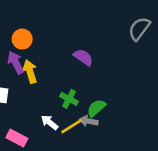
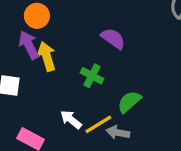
green cross: (69, 99) -> (92, 76), moved
gray arrow: (89, 121) -> (118, 132), moved

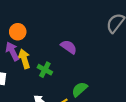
green cross: (92, 76) -> (45, 70), moved

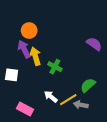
purple semicircle: (69, 47) -> (94, 44), moved

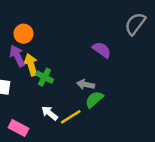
green cross: (55, 67) -> (45, 77), moved
gray arrow: (81, 105) -> (86, 85), moved

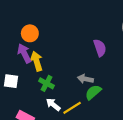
purple semicircle: (102, 50) -> (100, 48), turned 36
green cross: (45, 77) -> (47, 83), moved

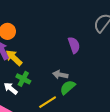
yellow arrow: (37, 61) -> (14, 58), turned -30
white arrow: (53, 104) -> (11, 88), moved

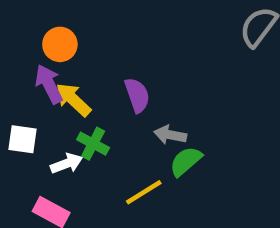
purple semicircle: (74, 45) -> (137, 95), moved
white arrow: (11, 88) -> (67, 164), turned 120

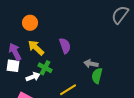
purple arrow: (49, 84) -> (15, 52), moved
gray arrow: (170, 135) -> (91, 64), moved
green semicircle: (186, 161) -> (97, 76), moved, turned -35

